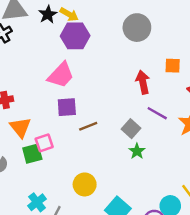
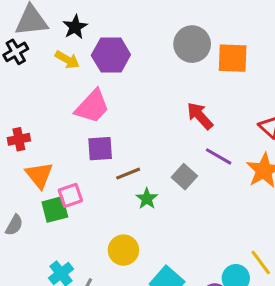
yellow arrow: (69, 14) -> (67, 60), moved
orange square: (173, 66) -> (233, 58), moved, size x1.5
red arrow: (143, 82) -> (200, 116), turned -30
green star: (137, 151) -> (147, 199), moved

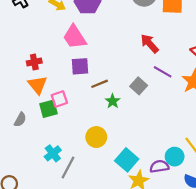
pink trapezoid: (92, 106) -> (75, 37), turned 104
red cross: (19, 139) -> (34, 62), moved

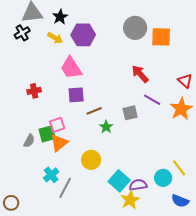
orange triangle: (38, 85) -> (59, 143), moved, turned 30
gray square: (139, 86) -> (130, 113), turned 35
gray semicircle: (20, 120) -> (29, 141), moved
purple semicircle: (159, 166) -> (138, 185), moved

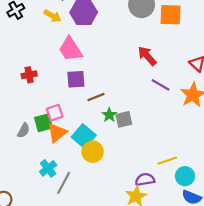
gray square: (130, 113) -> (124, 119), moved
yellow line: (179, 168) -> (167, 161), moved, turned -72
cyan circle: (163, 178) -> (185, 176), moved
cyan square: (119, 181) -> (84, 136), moved

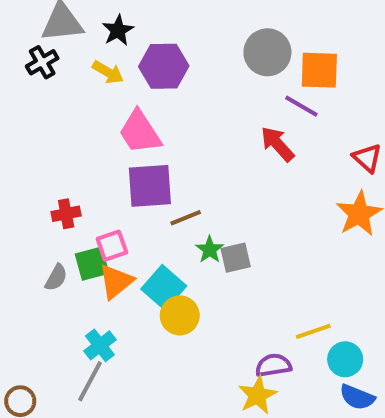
red cross: (29, 75) -> (66, 214), moved
purple square: (76, 79) -> (150, 186), size x1.4
purple line: (160, 85) -> (301, 106), moved
gray line: (64, 183) -> (90, 381), moved

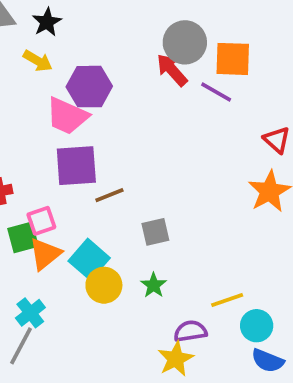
purple hexagon: (164, 66) -> (89, 87), moved
pink trapezoid: (140, 132) -> (67, 116), turned -33
red arrow: (277, 144) -> (172, 70), moved
green star: (210, 250) -> (154, 285), moved

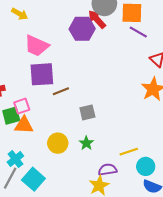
purple hexagon: (89, 87) -> (82, 29), moved
purple line: (216, 92) -> (138, 32), moved
orange triangle: (45, 254) -> (24, 125), turned 42
cyan square: (89, 259) -> (33, 179), moved

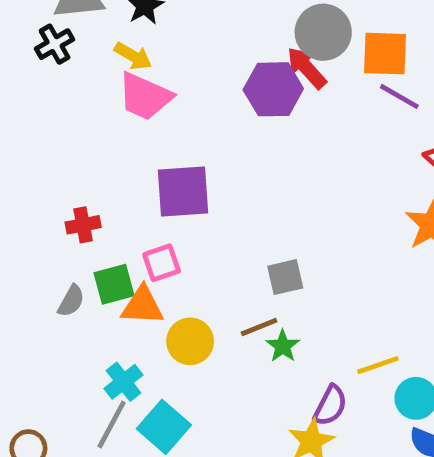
pink trapezoid: (37, 46) -> (145, 96), moved
brown line: (61, 91) -> (259, 327), moved
pink square: (22, 106) -> (162, 263), moved
yellow circle: (58, 143) -> (190, 341), moved
purple semicircle: (108, 170) -> (330, 405), turned 126

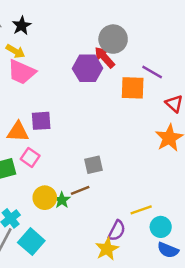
orange square: (385, 54) -> (133, 88), moved
purple square: (183, 192) -> (41, 121), size x0.7
pink square: (162, 263) -> (30, 157), turned -36
orange triangle: (143, 306) -> (18, 132), moved
green star: (283, 346) -> (62, 200), moved

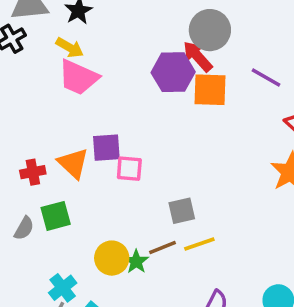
orange square: (133, 88) -> (210, 90), moved
orange triangle: (18, 132) -> (73, 163), turned 40
pink square: (30, 157) -> (129, 169), moved, turned -30
yellow line: (141, 210) -> (199, 244), moved

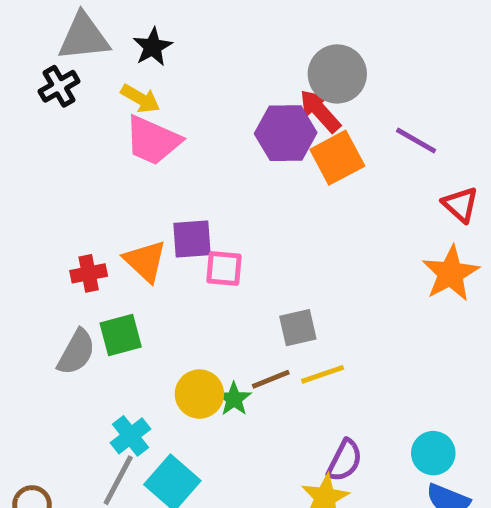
orange square: (210, 90) -> (337, 158), turned -30
gray semicircle: (24, 228) -> (76, 352), size x1.4

